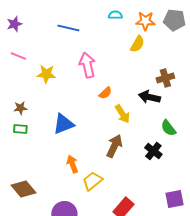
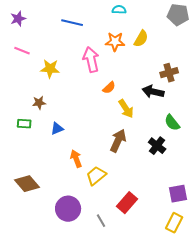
orange star: (145, 21) -> (115, 42), moved
brown star: (20, 108) -> (39, 103), moved
blue triangle: (63, 124) -> (57, 129), moved, size x0.6

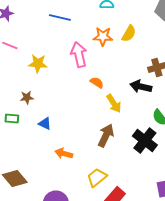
orange semicircle: (109, 88) -> (97, 82), turned -104
blue triangle: (57, 129) -> (45, 124), turned 48
black cross: (157, 146) -> (145, 140), size x1.4
orange arrow: (76, 159) -> (64, 154), turned -54
yellow trapezoid: (96, 176) -> (97, 178), moved

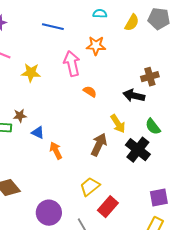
yellow semicircle: (129, 34) -> (132, 23), moved
brown star: (27, 98) -> (20, 116), moved
yellow arrow: (114, 104) -> (118, 124), moved
orange arrow: (64, 154) -> (56, 151), moved, turned 48

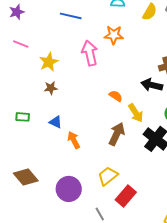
yellow star: (31, 73) -> (49, 62), turned -30
orange semicircle: (90, 92) -> (116, 96), moved
brown star: (20, 116) -> (51, 88), moved
purple circle: (49, 213) -> (69, 189), moved

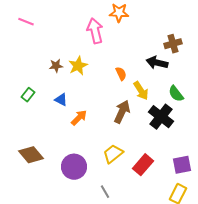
yellow star: (49, 62) -> (78, 66), moved
orange semicircle: (116, 96) -> (121, 74), turned 32
green rectangle: (23, 117) -> (28, 95), turned -56
orange arrow: (74, 140) -> (79, 118), turned 72
red rectangle: (126, 196) -> (143, 165), moved

